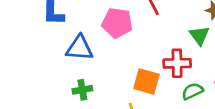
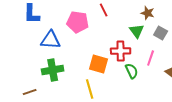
green cross: (82, 90) -> (53, 70), size x1.5
green semicircle: (192, 91) -> (132, 71), turned 91

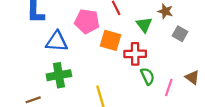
green triangle: (137, 31) -> (144, 25), moved
pink line: (151, 58) -> (169, 87), moved
orange square: (99, 64) -> (110, 40), moved

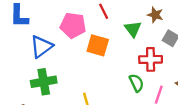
blue triangle: (57, 42) -> (41, 47), turned -40
red cross: (135, 54) -> (151, 59), moved

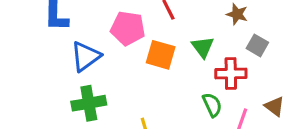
green triangle: (133, 29) -> (203, 47), moved

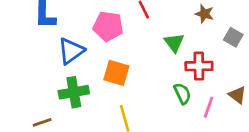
gray square: (257, 45) -> (233, 37), moved
orange square: (161, 55) -> (116, 73), moved

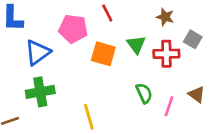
red cross: (199, 66) -> (166, 54), moved
orange square: (116, 73) -> (103, 54), moved

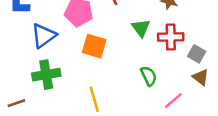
gray square: (193, 39) -> (197, 54), moved
orange square: (103, 54) -> (94, 46), moved
pink line: (169, 106) -> (173, 101), moved, turned 30

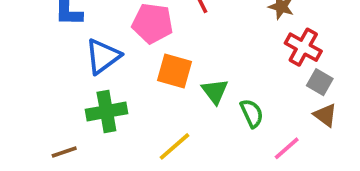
green triangle: (141, 28) -> (215, 91), moved
red cross: (171, 37) -> (303, 47), moved, turned 30
yellow line: (94, 99) -> (175, 146), turned 65

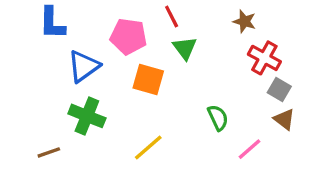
green triangle: (215, 91) -> (185, 48), moved
green cross: (106, 112) -> (87, 116), turned 32

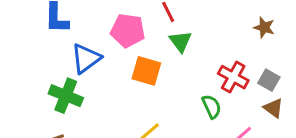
brown star: (244, 21) -> (264, 27), moved
red cross: (264, 58) -> (233, 77), moved
green cross: (87, 116) -> (66, 96), moved

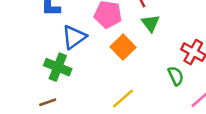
orange square: (146, 71) -> (123, 47), turned 30

